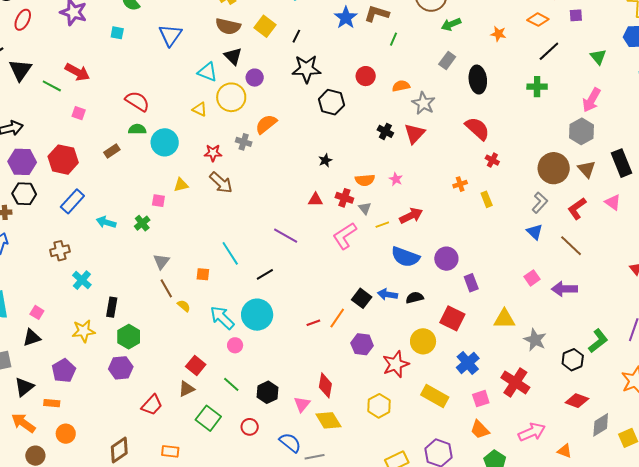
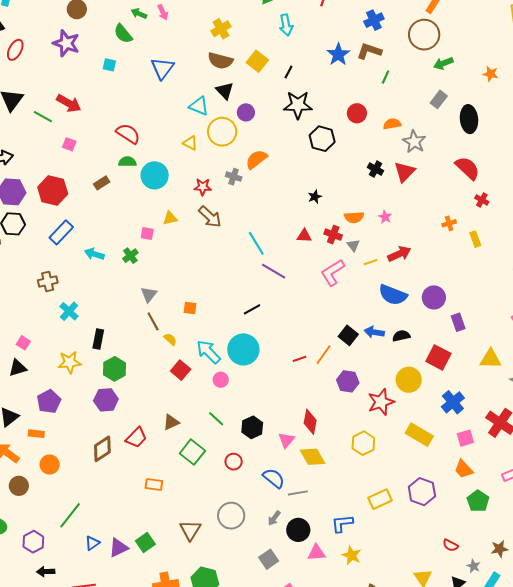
cyan line: (230, 253) -> (256, 243), moved
red square: (196, 366) -> (181, 370), moved
brown diamond: (119, 450) -> (102, 449), moved

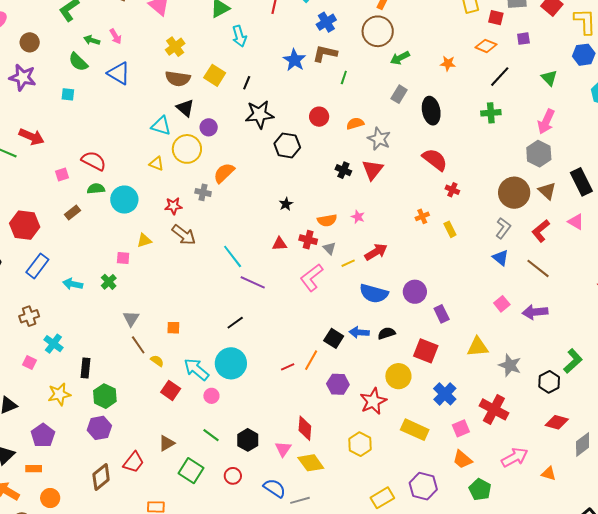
blue triangle: (162, 68) -> (119, 73), moved, turned -30
pink square: (69, 144) -> (62, 174), moved, turned -32
pink square: (23, 343) -> (29, 362), moved

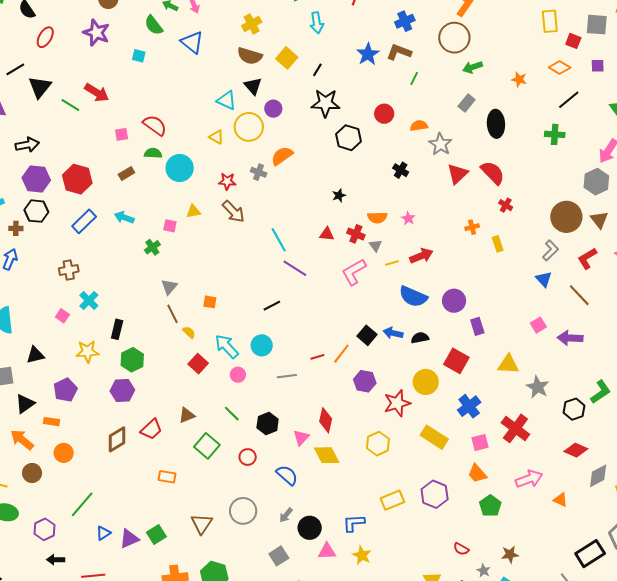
red triangle: (373, 170) -> (458, 174), moved
cyan arrow: (73, 284) -> (124, 217), moved
cyan circle: (231, 363) -> (262, 345), size x0.7
gray line: (300, 500) -> (287, 376), moved

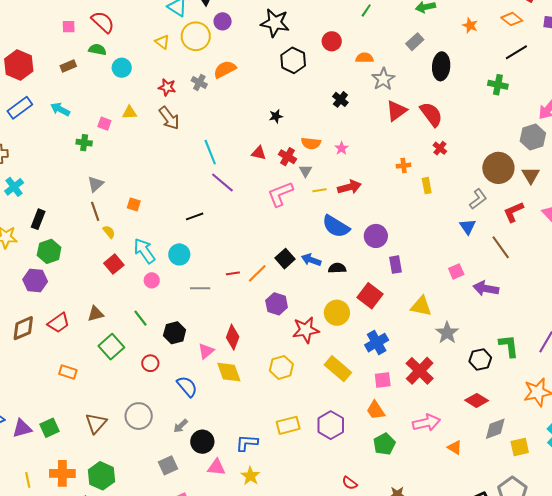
cyan circle: (180, 168) -> (122, 68), size x0.7
green cross: (152, 247) -> (84, 143), turned 35
green L-shape: (601, 392) -> (509, 346), turned -70

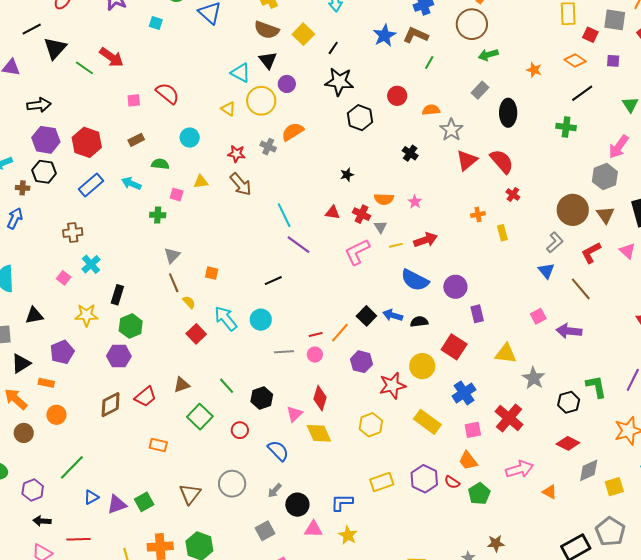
green semicircle: (97, 50) -> (160, 164), moved
pink circle: (152, 280) -> (315, 355), moved
red semicircle: (350, 483) -> (452, 482), moved

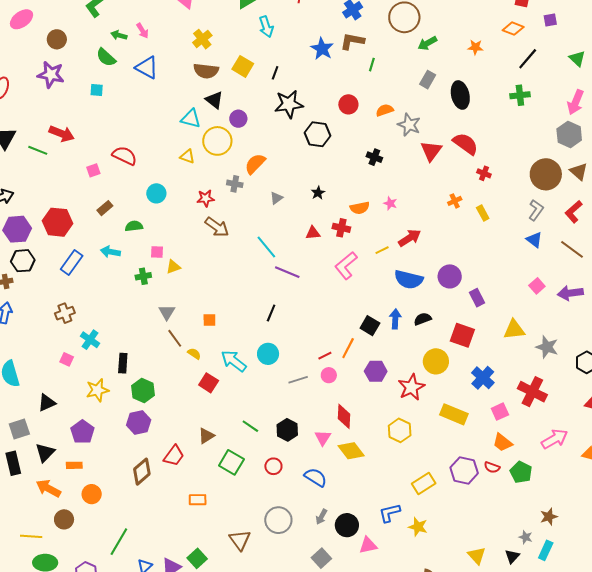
yellow triangle: (201, 182) -> (173, 267), moved
gray triangle: (380, 227) -> (276, 198), moved, turned 40
black line: (273, 281) -> (271, 313), turned -30
blue arrow: (393, 315) -> (395, 319), turned 90
yellow star: (348, 535) -> (418, 527), moved

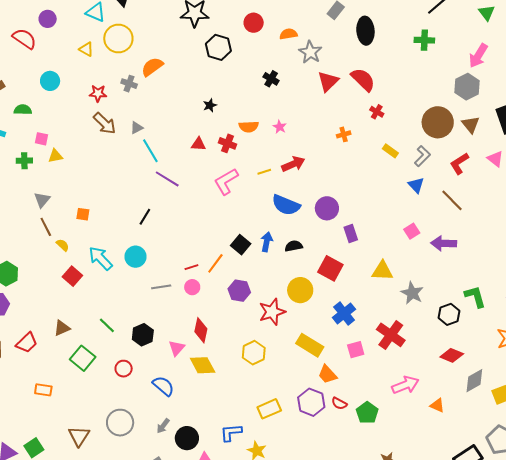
purple circle: (238, 119) -> (48, 19), moved
gray triangle: (276, 198) -> (137, 128), moved
yellow rectangle: (483, 213) -> (390, 151), moved, turned -35
orange trapezoid: (502, 443) -> (327, 374), moved

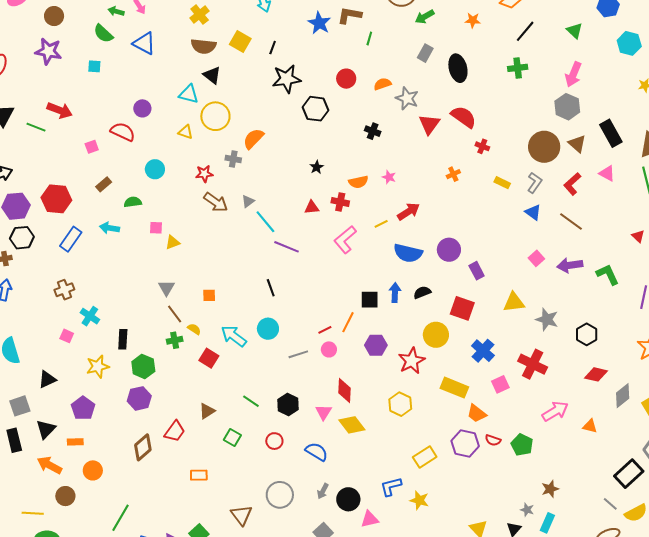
green cross: (24, 161) -> (175, 340), moved
black line: (145, 217) -> (271, 288), turned -42
black square: (241, 245) -> (370, 300), turned -30
green L-shape: (475, 297) -> (608, 274), moved
green square: (83, 358) -> (232, 437), size x0.7

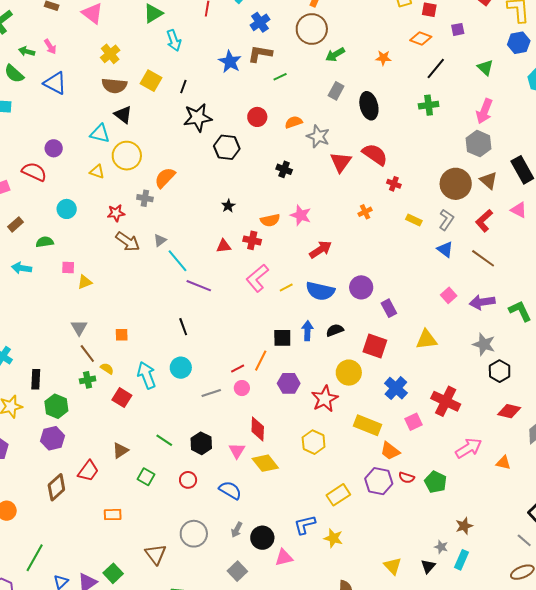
green line: (369, 39) -> (280, 77), turned 48
pink star: (389, 177) -> (301, 215), size x1.5
yellow line: (381, 224) -> (286, 288), moved
gray star: (547, 319) -> (484, 344), moved
cyan arrow: (234, 336) -> (147, 375), turned 32

